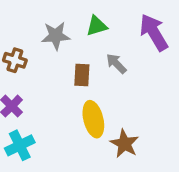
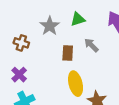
gray star: (56, 36) -> (50, 26), turned -30

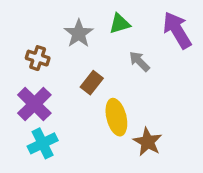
brown rectangle: (68, 53) -> (92, 83), moved, turned 35
purple cross: (19, 75) -> (34, 104), size x1.5

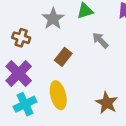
yellow ellipse: (116, 117) -> (58, 95), moved

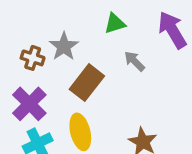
gray star: (53, 19) -> (64, 46), moved
brown rectangle: (63, 57) -> (87, 83), size x1.5

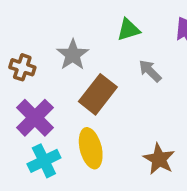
brown cross: (33, 58) -> (22, 67), moved

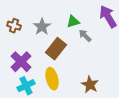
green triangle: (128, 30) -> (73, 22), moved
brown cross: (22, 67) -> (14, 26), moved

